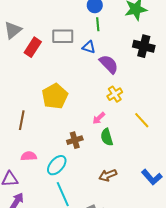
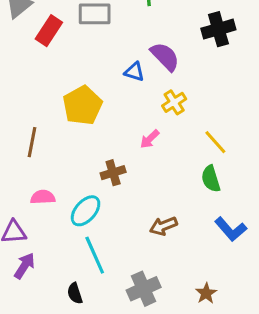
black cross: (144, 46) -> (218, 29), turned -30
blue triangle: (89, 47) -> (134, 72), moved
green semicircle: (107, 137) -> (211, 179), moved

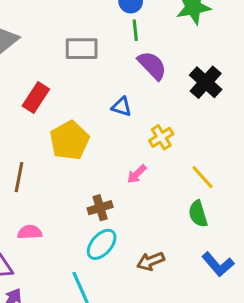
black cross: (218, 29) -> (206, 82), moved, turned -32
red rectangle: (49, 31) -> (36, 98), moved
purple semicircle: (165, 57) -> (152, 65), moved
cyan ellipse: (86, 211) -> (102, 244), moved

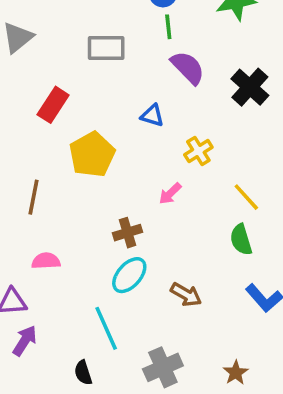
brown arrow: (151, 261) -> (186, 295), turned -128

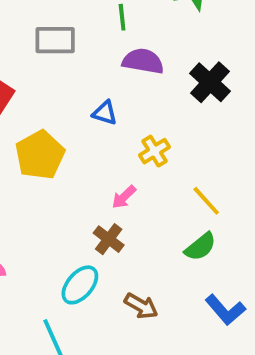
purple semicircle: (188, 68) -> (143, 61), turned -36
brown cross: (128, 233) -> (109, 239), moved, turned -36
green semicircle: (241, 240) -> (200, 247), turned -112

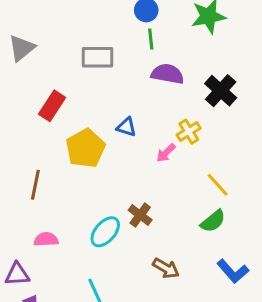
blue triangle: (105, 113) -> (126, 127), moved
yellow cross: (155, 151) -> (189, 132), moved
pink arrow: (124, 197) -> (166, 153), moved
cyan ellipse: (80, 285) -> (105, 232), moved

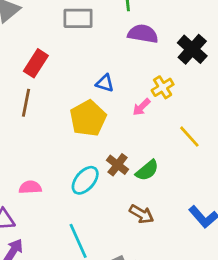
yellow pentagon: (85, 148) -> (88, 118), moved
brown line: (35, 185) -> (26, 103), moved
green semicircle: (213, 221) -> (147, 170), moved

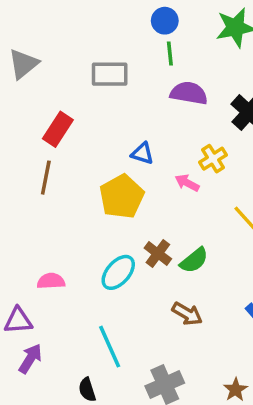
pink arrow: (141, 107) -> (187, 183), turned 72

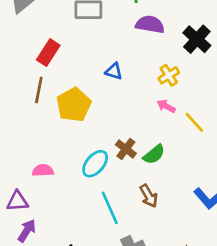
pink arrow: (187, 183) -> (166, 106), moved
yellow pentagon: (122, 197) -> (74, 105), moved
brown arrow: (187, 314) -> (149, 196), turned 30
cyan line: (110, 347) -> (110, 208), moved

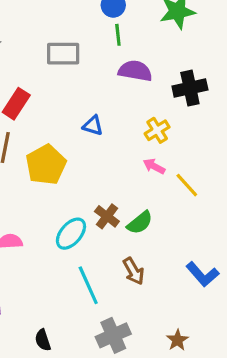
black cross: (197, 39) -> (190, 88), turned 36

